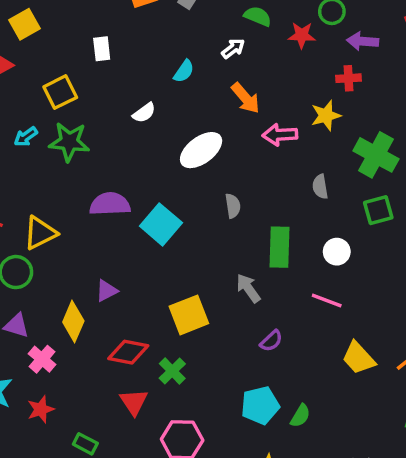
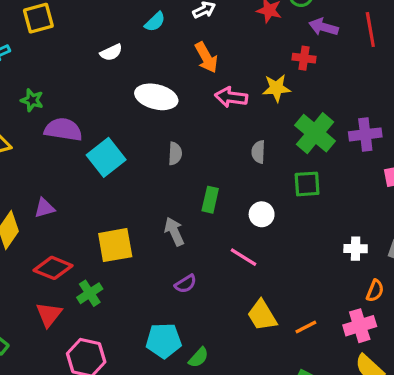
green star: (69, 142) -> (32, 100), moved, size x0.6
white ellipse: (201, 150) -> (156, 97), turned 39
green rectangle: (279, 247) -> (210, 200), size x0.7

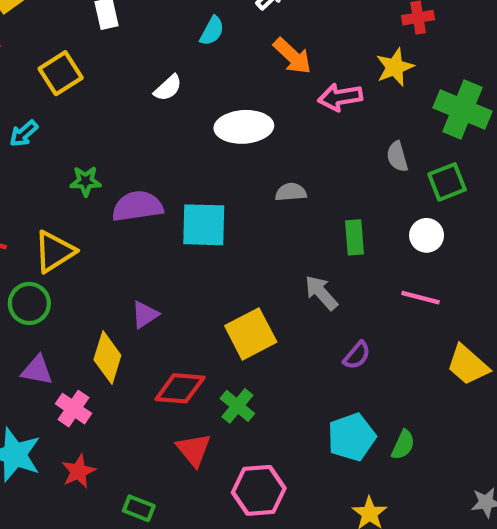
gray semicircle: (175, 154) -> (291, 192), turned -80
cyan square: (106, 157) -> (204, 225), turned -33
green square: (307, 184) -> (447, 182), moved

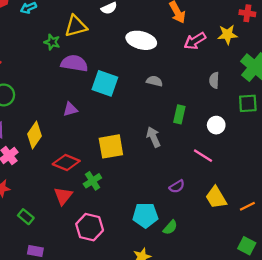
pink arrow: (340, 97) -> (195, 41), turned -40
green square: (447, 182) -> (248, 103), moved
yellow triangle: (54, 252) -> (76, 26), moved
purple triangle: (145, 315) -> (70, 109), moved
purple semicircle: (357, 355) -> (177, 186), moved

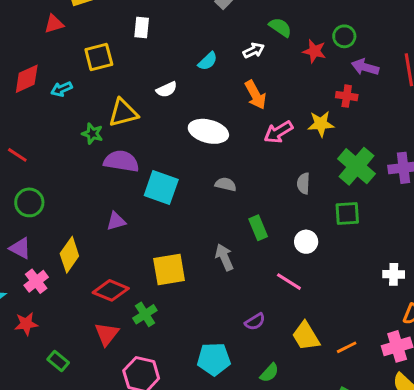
green rectangle: (179, 114) -> (258, 228), turned -36
green semicircle: (170, 227) -> (269, 373), moved

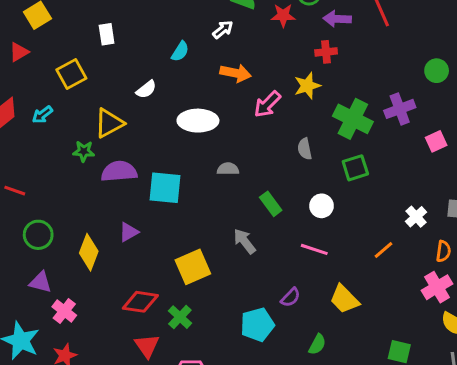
orange arrow: (256, 95) -> (236, 73), turned -36
yellow diamond: (69, 255) -> (89, 252), moved
white cross: (394, 274) -> (416, 217), turned -30
orange line: (347, 347) -> (383, 250), moved
cyan pentagon: (214, 359) -> (257, 325), moved

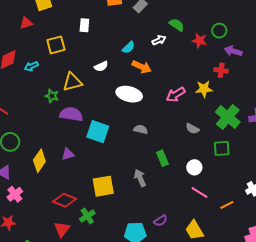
orange arrow: (236, 73) -> (142, 67), moved
gray semicircle: (305, 149) -> (192, 129), turned -64
pink line: (314, 249) -> (199, 192), moved

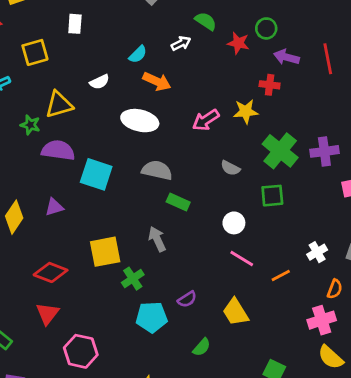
gray semicircle: (141, 129) -> (157, 170), size x1.5
green rectangle: (162, 158) -> (178, 202), moved, turned -42
green cross: (87, 216) -> (133, 279), moved

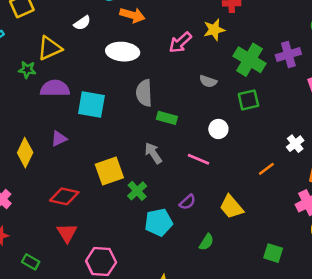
gray semicircle: (157, 170) -> (144, 93), turned -96
pink line: (242, 258) -> (199, 159), moved

